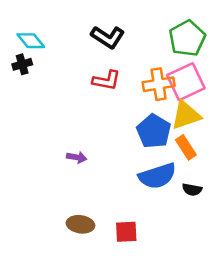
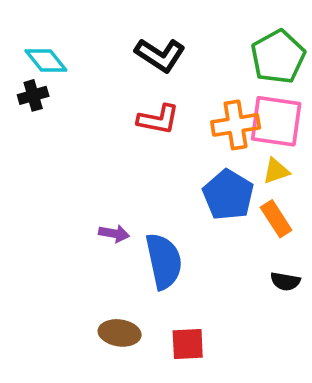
pink square: (186, 82) -> (276, 121), turned 33
yellow triangle: (186, 115) -> (276, 171), size x0.6
blue semicircle: (157, 176) -> (164, 261), moved, turned -84

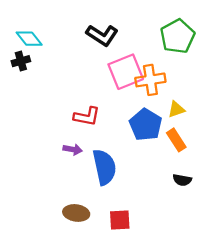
red L-shape: (158, 119) -> (87, 116), moved
pink square: (276, 121) -> (126, 72), moved, turned -30

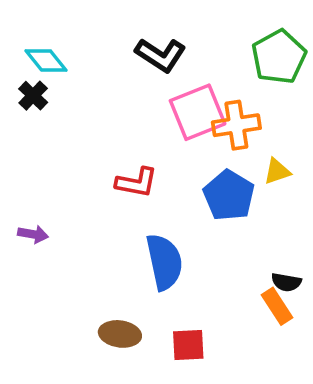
black cross: (21, 61) -> (33, 96), turned -30
orange rectangle: (176, 140) -> (277, 306), moved
purple arrow: (73, 149) -> (33, 234), moved

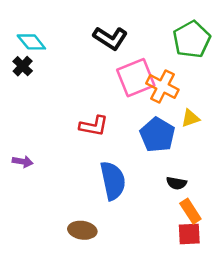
orange cross: (236, 125) -> (162, 86), turned 36
black semicircle: (286, 282) -> (176, 183), moved
red square: (188, 345) -> (189, 234), moved

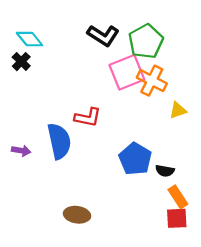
green pentagon: (192, 39) -> (146, 41), moved
blue pentagon: (157, 135) -> (135, 159), moved
blue semicircle: (113, 181) -> (59, 141), moved

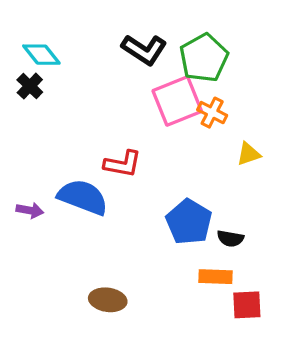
orange cross: (152, 81) -> (212, 113), size x0.7
blue semicircle: (59, 141) -> (83, 197), turned -57
orange rectangle: (178, 197) -> (215, 277), moved, turned -55

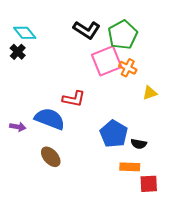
brown ellipse: (108, 300) -> (51, 157), moved, turned 40

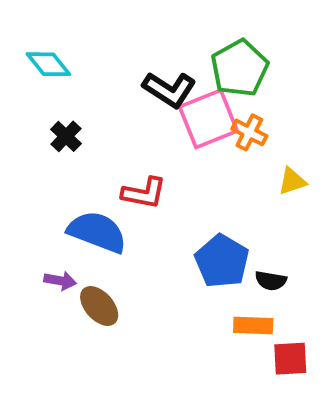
black L-shape: (87, 30) -> (169, 90), moved
black cross: (18, 52) -> (66, 136), moved
purple arrow: (18, 127) -> (60, 281), moved

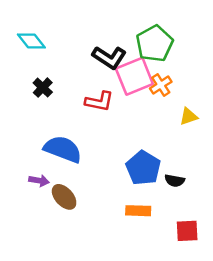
orange cross: (249, 132) -> (161, 85), turned 30
red L-shape: (144, 193) -> (99, 101), moved
orange rectangle: (253, 325) -> (138, 211), moved

